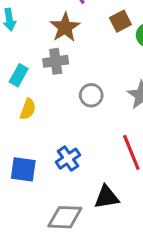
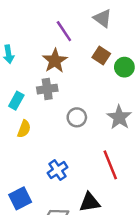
brown square: (120, 21) -> (101, 56), turned -30
blue square: (23, 169) -> (20, 198), moved, turned -35

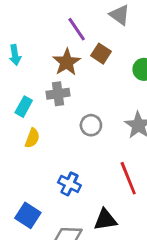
brown square: (101, 56) -> (101, 54), moved
blue cross: (58, 170) -> (69, 184), turned -30
blue square: (20, 198) -> (28, 215), turned -30

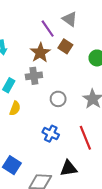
gray triangle: (120, 15) -> (70, 19), moved
blue cross: (69, 184) -> (51, 134), moved

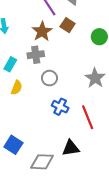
gray circle: (58, 99) -> (49, 78), moved
blue cross: (51, 134) -> (60, 107), moved

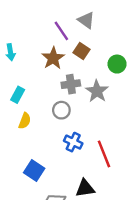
gray cross: (36, 55) -> (71, 84), moved
gray star: (95, 78) -> (97, 91), moved
blue square: (13, 145) -> (34, 171), moved

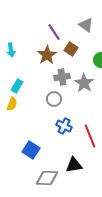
gray triangle: (86, 20) -> (86, 25), moved
yellow semicircle: (25, 121) -> (12, 104), moved

